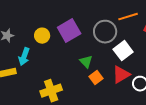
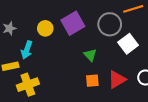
red triangle: (121, 75) -> (117, 80), moved
orange square: (96, 78) -> (92, 81), moved, turned 32
yellow cross: (51, 91) -> (28, 85), moved

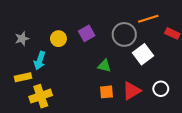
purple square: (73, 23) -> (87, 33), size x0.7
green triangle: (90, 55) -> (104, 66), turned -32

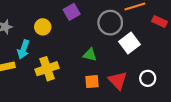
purple square: (87, 33) -> (72, 12), moved
red triangle: (132, 91) -> (118, 80), turned -42
yellow cross: (41, 96) -> (47, 69), moved

